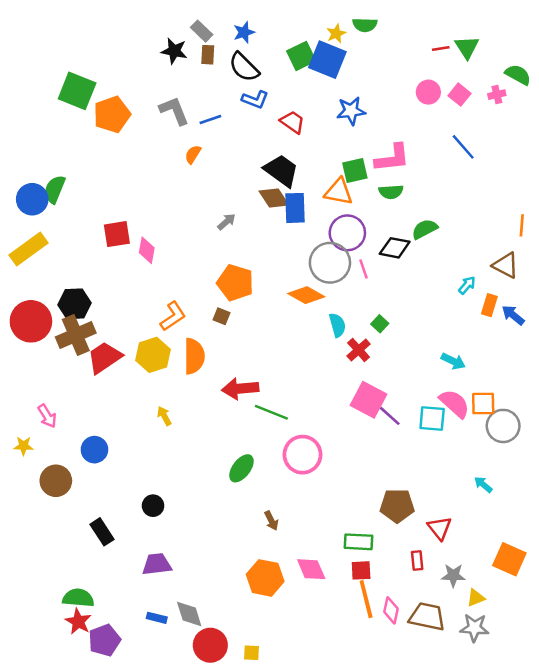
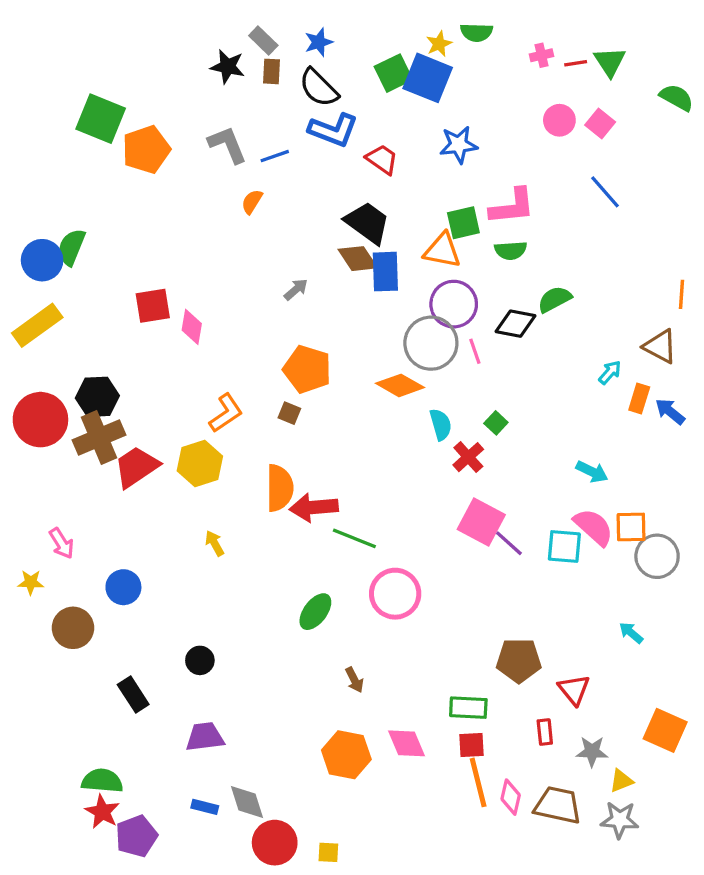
pink cross: (497, 95) -> (542, 55), moved
blue L-shape: (255, 100) -> (333, 130), size x1.4
orange semicircle: (194, 356) -> (280, 488), moved

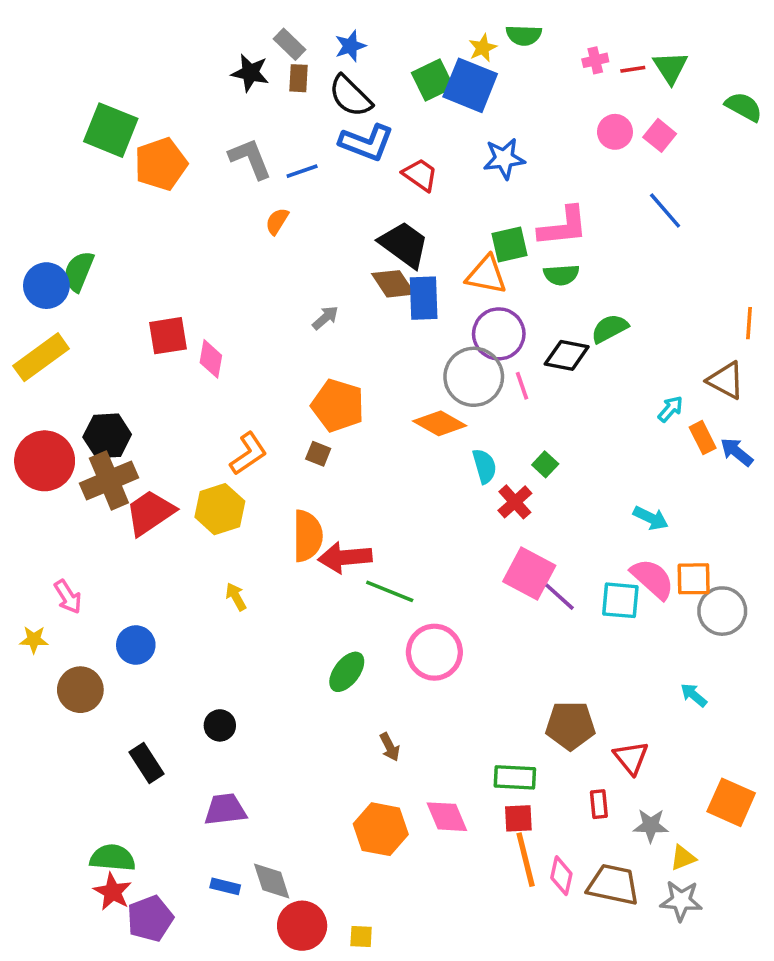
orange rectangle: (639, 398) -> (703, 438), turned -44

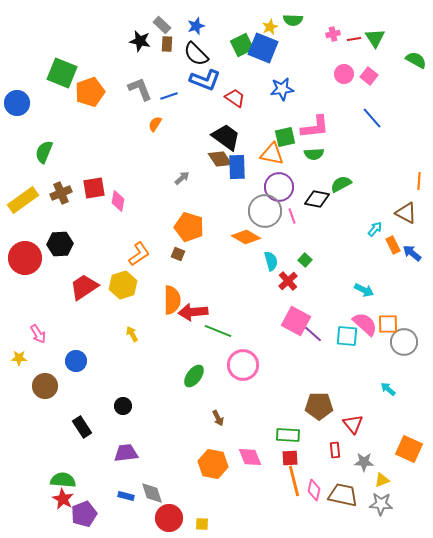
blue circle: (46, 286) -> (17, 103), moved
brown cross: (109, 480) -> (61, 193), moved, size x0.7

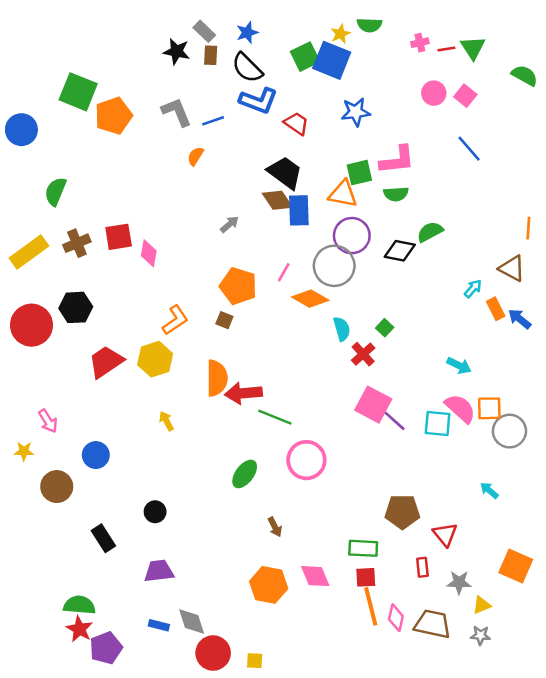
pink line: (292, 216) -> (284, 272), moved, turned 49
gray star: (381, 504) -> (480, 635), size x0.7

